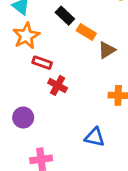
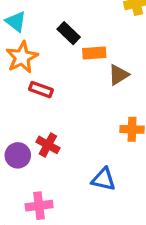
orange rectangle: (86, 32) -> (94, 53), turned -36
red cross: (58, 85) -> (48, 145), moved

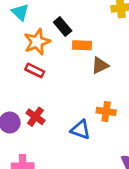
orange star: (22, 57) -> (37, 42), moved
blue triangle: (104, 179) -> (81, 130), moved

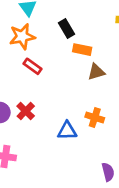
orange star: (37, 42) -> (22, 36), moved
blue triangle: (81, 130) -> (67, 131), turned -30

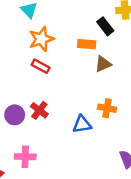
black rectangle: (66, 28) -> (105, 26), moved
orange star: (22, 36) -> (41, 39), moved

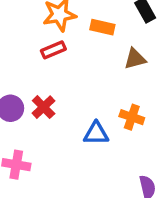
orange rectangle: (87, 44) -> (102, 27), moved
red rectangle: (41, 66) -> (53, 50), turned -60

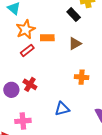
orange rectangle: (102, 27) -> (47, 38), moved
blue triangle: (96, 133) -> (62, 109), moved

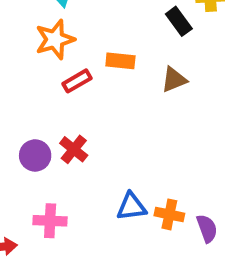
orange star: (26, 29) -> (55, 39), moved
orange cross: (82, 77) -> (169, 214), moved

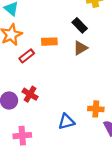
black rectangle: (179, 21) -> (80, 25), moved
orange cross: (169, 214) -> (96, 109), moved

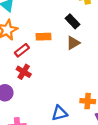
red cross: (30, 94) -> (24, 72), moved

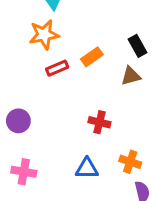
orange rectangle: (43, 37) -> (92, 57), turned -48
red cross: (24, 72) -> (99, 122), moved, turned -32

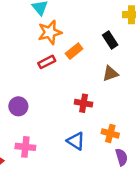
orange star: (44, 35) -> (50, 32), moved
brown triangle: (131, 76) -> (110, 74), moved
blue triangle: (87, 168) -> (76, 141), turned 36

